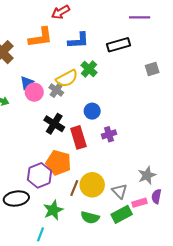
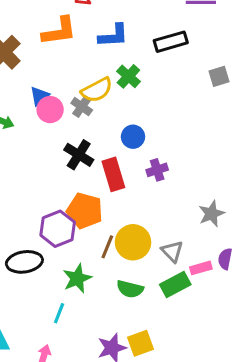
gray star: (147, 175) -> (211, 214), moved

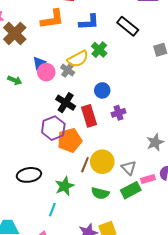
black rectangle: (171, 42) -> (128, 26), turned 55
orange pentagon: (85, 211) -> (70, 140), turned -30
purple hexagon: (58, 229) -> (53, 128), moved

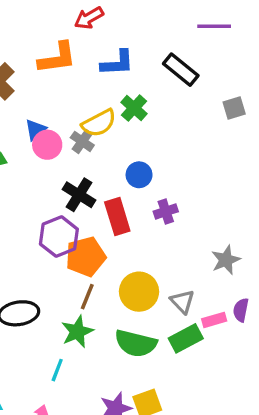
brown line: (85, 165) -> (87, 297), moved
green semicircle: (100, 193) -> (136, 343), size x1.4

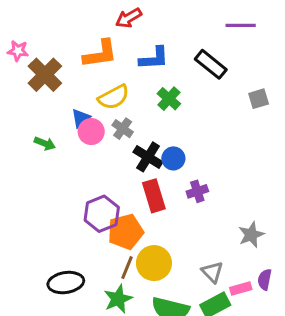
yellow semicircle: (99, 123) -> (114, 97), moved
black cross: (79, 195) -> (148, 157), moved
yellow circle: (139, 292) -> (154, 263), moved

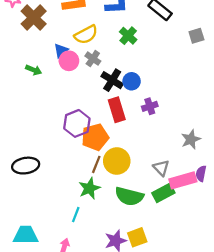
black ellipse: (66, 283) -> (26, 166), moved
pink rectangle: (241, 288) -> (183, 180), size x1.6

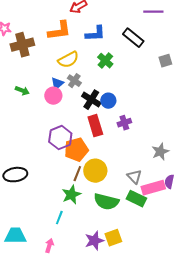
brown cross: (34, 18) -> (22, 45), turned 30
blue triangle: (61, 51) -> (57, 84), moved
pink circle: (69, 61) -> (53, 96), moved
green rectangle: (163, 193) -> (136, 199), turned 54

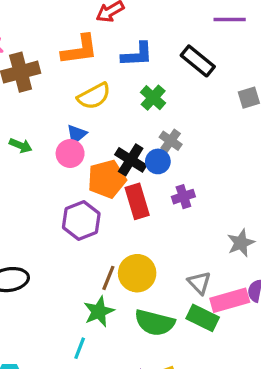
gray cross: (74, 81) -> (171, 141), moved
orange pentagon: (76, 150) -> (107, 179), moved

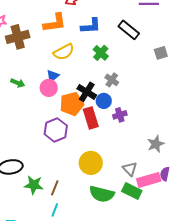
blue circle: (158, 161) -> (104, 101), moved
brown line: (108, 278) -> (55, 188), moved
green star: (99, 311) -> (34, 185), moved, turned 30

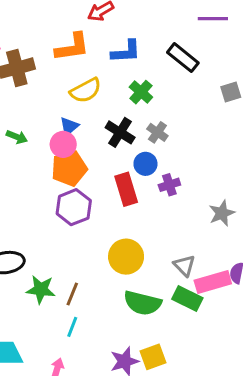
black cross: (87, 92) -> (120, 132), moved
orange pentagon: (72, 104) -> (69, 168), moved
gray star: (156, 144) -> (222, 213), moved

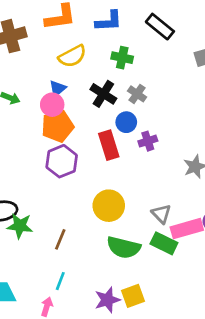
green cross: (141, 92) -> (122, 58), turned -30
green star: (41, 290) -> (20, 226), moved
cyan line: (72, 327) -> (60, 281), moved

